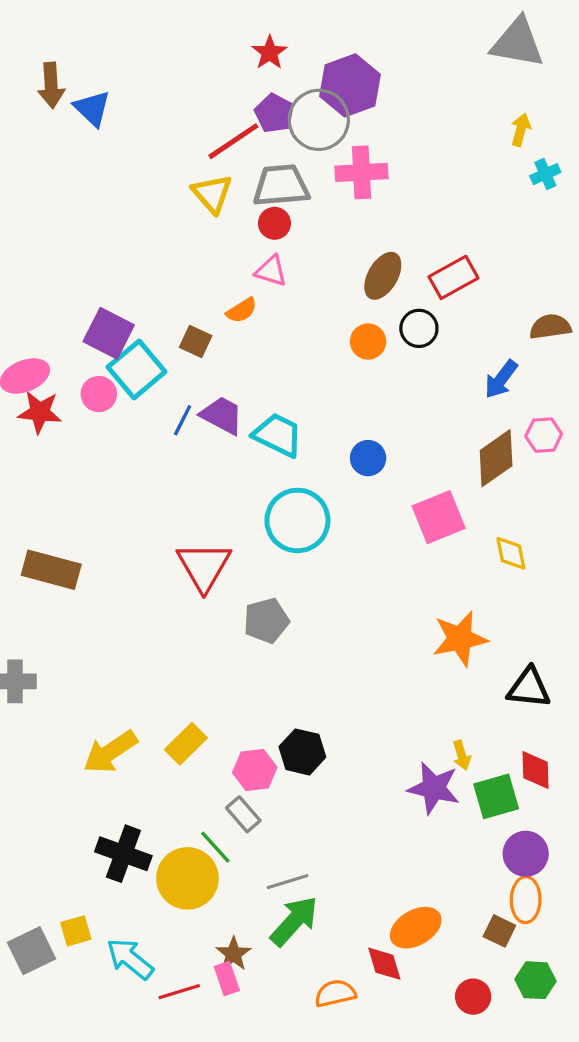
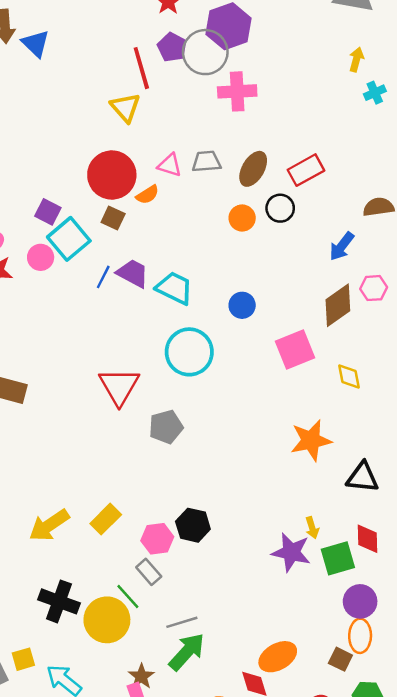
red line: (233, 141) -> (141, 68), turned -72
gray trapezoid: (281, 186) -> (206, 161), moved, size x0.7
red circle: (274, 223) -> (112, 175), moved, size x2.0
purple square: (109, 333) -> (48, 212), size x0.7

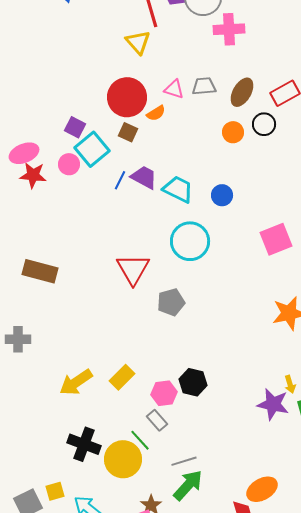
blue circle: (242, 305) -> (222, 195), moved

